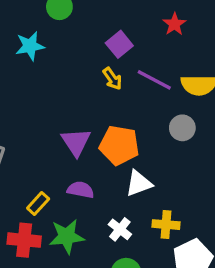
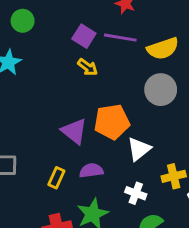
purple line: (154, 80) -> (120, 38), moved
gray circle: (182, 128) -> (161, 90), size x1.4
yellow rectangle: (38, 204) -> (56, 178), moved

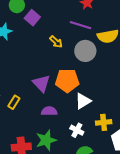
purple square: (84, 36) -> (32, 18), moved
gray circle: (161, 90) -> (85, 51), moved
yellow rectangle: (56, 178) -> (14, 102), moved

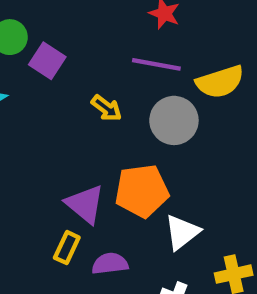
yellow rectangle: (14, 102) -> (67, 248), moved

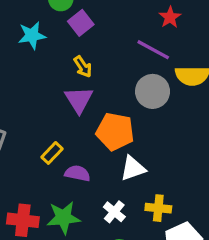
yellow arrow: (107, 108) -> (83, 67), moved
purple triangle: (85, 204) -> (79, 100), moved

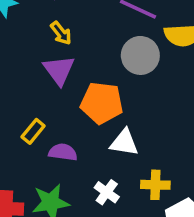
white triangle: (133, 168) -> (124, 143), turned 32

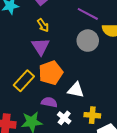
orange pentagon: (102, 103) -> (51, 73), moved, turned -30
yellow rectangle: (33, 131) -> (24, 81), size x1.5
purple semicircle: (63, 152) -> (49, 102), moved

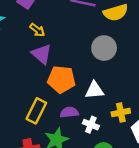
gray circle: (88, 41) -> (104, 48), moved
orange pentagon: (51, 73) -> (61, 79), turned -30
yellow rectangle: (24, 81) -> (36, 111), moved

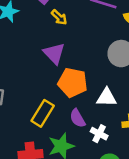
yellow arrow: (37, 30) -> (59, 17), moved
purple semicircle: (69, 112) -> (78, 118), turned -120

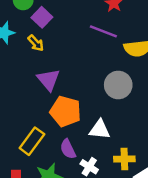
yellow arrow: (59, 17) -> (36, 43), moved

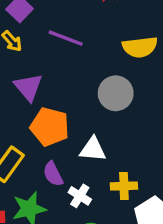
purple line: (103, 31) -> (66, 38), moved

